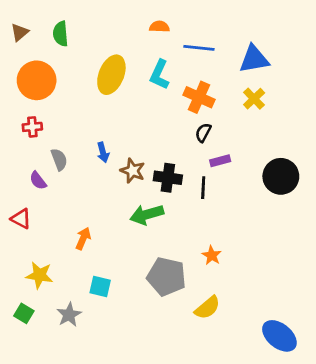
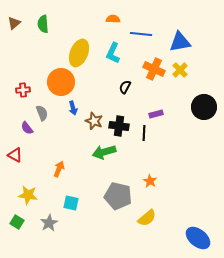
orange circle: (37, 80) -> (61, 82), moved
orange cross: (199, 97) -> (154, 69), moved
black semicircle: (203, 133) -> (125, 87), moved
black circle: (281, 176) -> (204, 107), moved

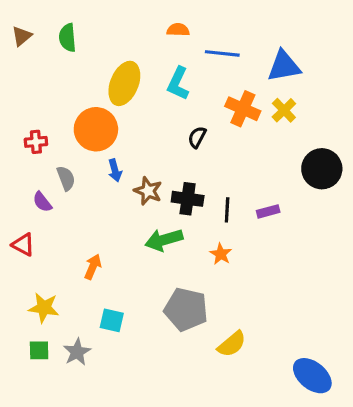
purple rectangle: (156, 114) -> (268, 211), moved
orange star: (150, 181) -> (221, 254), moved
green square: (17, 222) -> (39, 350), moved, turned -32

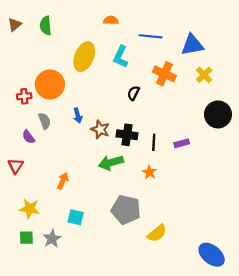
orange semicircle: (178, 30) -> (111, 20), moved
yellow cross: (284, 110) -> (204, 75), moved
orange circle: (96, 129) -> (50, 84), moved
red triangle: (23, 245) -> (16, 166), turned 35

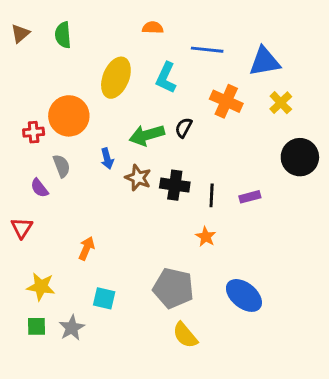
green arrow: (111, 163) -> (147, 135), moved
yellow semicircle: (157, 233) -> (185, 335), moved, turned 90
blue ellipse: (212, 255) -> (244, 295), moved

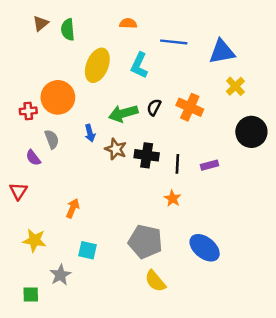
brown triangle: (20, 34) -> (41, 23), moved
green semicircle: (63, 35) -> (68, 30), moved
orange cross: (226, 101) -> (190, 107), moved
green square: (36, 326) -> (31, 295), moved

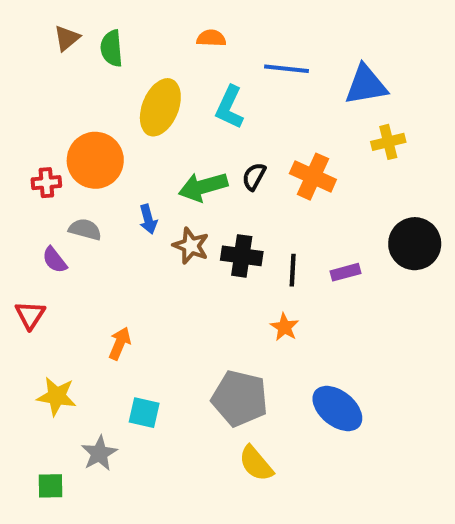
yellow cross: (235, 86) -> (388, 142), turned 30
black circle: (251, 132) -> (415, 244), moved
gray semicircle: (52, 139) -> (85, 229), turned -54

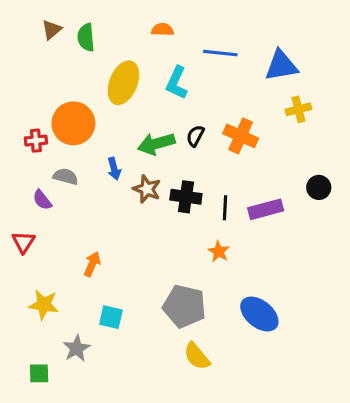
black circle: (415, 244) -> (319, 187), size x0.6
purple rectangle: (346, 272) -> (266, 209), size x1.5

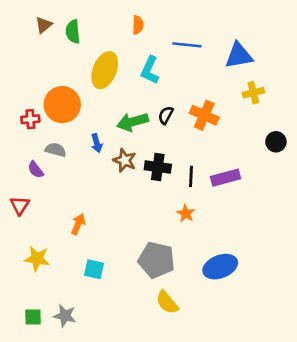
orange semicircle: (162, 30) -> (138, 25), turned 90
black circle: (319, 187) -> (276, 142), moved
blue ellipse: (259, 314) -> (220, 267), turned -60
gray star: (77, 348) -> (65, 316), moved, turned -30

